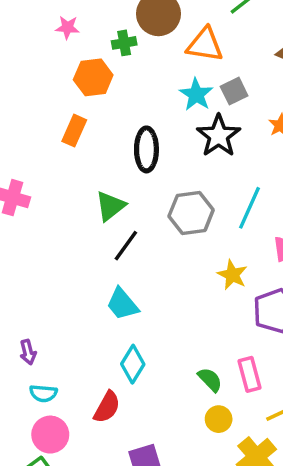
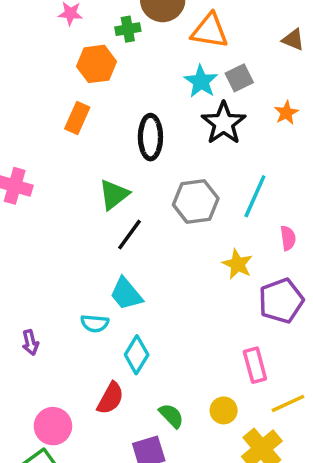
green semicircle: (210, 380) -> (171, 416), moved
cyan semicircle: (43, 393) -> (95, 323), moved

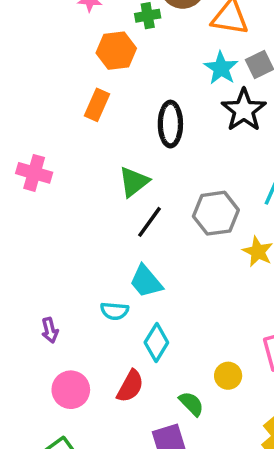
gray hexagon: (196, 202) -> (216, 213), moved
yellow circle: (224, 410) -> (228, 376), moved
pink circle: (53, 426) -> (71, 390), moved

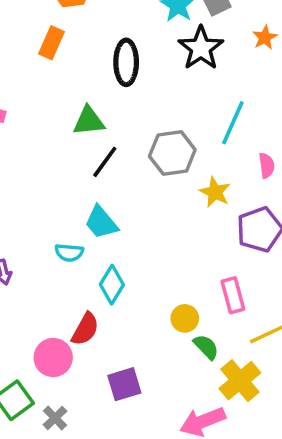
green triangle: (134, 182) -> (89, 121), turned 32
pink circle: (71, 390) -> (53, 358), moved
green semicircle: (191, 404) -> (206, 347), moved

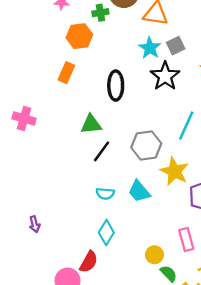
yellow star: (215, 192) -> (174, 171), size x1.4
cyan trapezoid: (101, 222) -> (139, 191), moved
cyan semicircle: (69, 253) -> (105, 194), moved

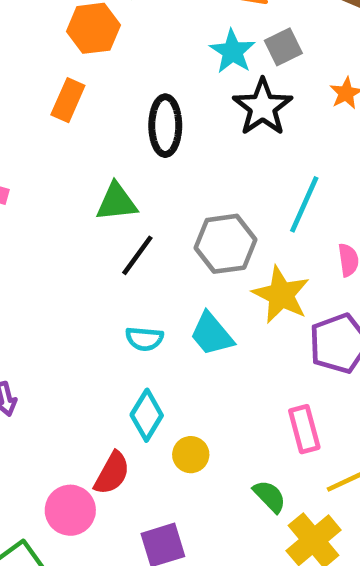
yellow circle: (154, 255) -> (191, 455), moved

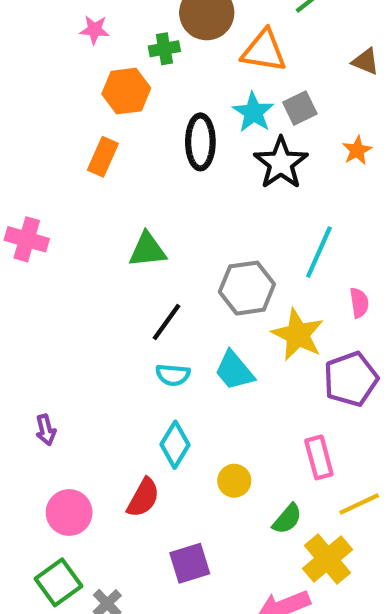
black ellipse: (165, 126) -> (200, 142), moved
black line: (137, 255) -> (167, 322), moved
yellow circle: (191, 455) -> (234, 481), moved
green semicircle: (270, 496) -> (287, 519), turned 84
pink circle: (70, 510) -> (69, 512), moved

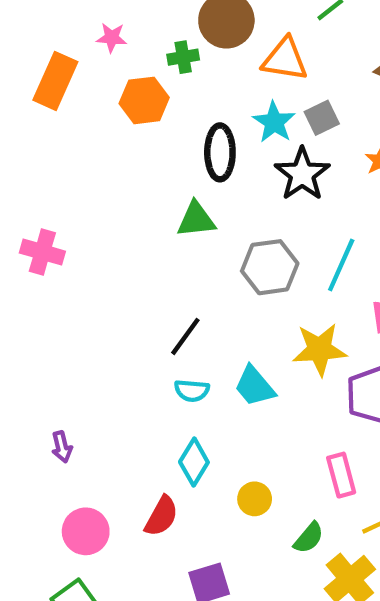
orange rectangle: (103, 157) -> (55, 81), moved, size x1.4
green triangle: (147, 250) -> (196, 220), moved
gray hexagon: (247, 288) -> (270, 267), moved
yellow star: (298, 335) -> (320, 349), turned -30

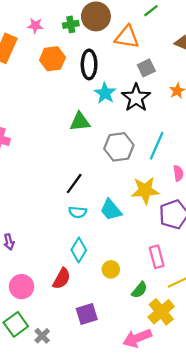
green cross: (183, 57) -> (71, 24), moved
cyan star: (274, 122) -> (105, 93), moved
black ellipse: (220, 152) -> (89, 64), moved

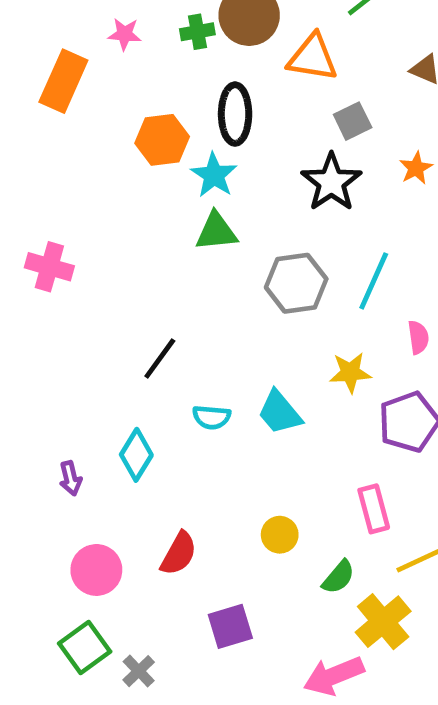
orange hexagon: (52, 59) -> (162, 140), moved
cyan star: (105, 93) -> (214, 175), moved
black line: (74, 184) -> (160, 358), moved
yellow star: (145, 190) -> (350, 373), size x0.7
cyan diamond: (79, 250) -> (136, 455), moved

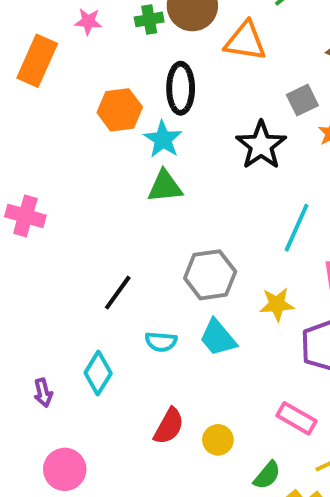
gray square: (353, 121) -> (302, 100), moved
gray hexagon: (296, 283) -> (210, 275), moved
pink rectangle: (374, 509) -> (296, 418), turned -45
red semicircle: (179, 554) -> (169, 426), moved

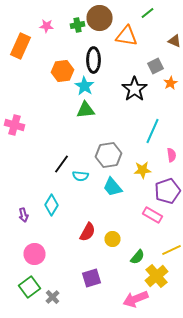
cyan semicircle: (161, 342) -> (80, 176), moved
pink rectangle: (296, 418) -> (152, 215), moved

